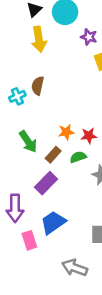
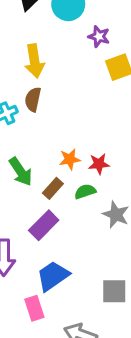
yellow arrow: (39, 39) -> (34, 61), moved
pink rectangle: (29, 240) -> (34, 308), moved

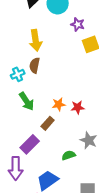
green arrow: (21, 172) -> (27, 101), moved
green semicircle: (85, 192) -> (69, 155), moved
purple rectangle: (44, 225) -> (30, 144), moved

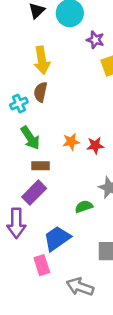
brown rectangle: (48, 123) -> (41, 166), moved, turned 48

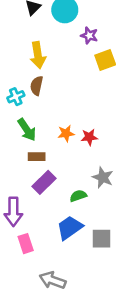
purple rectangle: (34, 193) -> (44, 182), moved
blue trapezoid: (57, 238) -> (70, 228), moved
pink rectangle: (42, 265) -> (26, 244), moved
gray arrow: (80, 287) -> (53, 280), moved

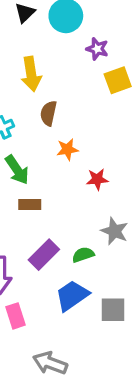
brown semicircle: (37, 86) -> (48, 113), moved
orange star: (66, 133) -> (67, 149), moved
purple rectangle: (44, 182) -> (44, 255), moved

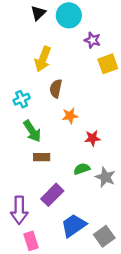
yellow arrow: (31, 74) -> (43, 59), turned 30
green semicircle: (83, 255) -> (82, 169), moved
gray square: (113, 310) -> (104, 236), turned -36

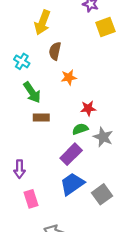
cyan cross: (22, 99) -> (22, 61), turned -35
red star: (92, 138) -> (88, 108), moved
purple rectangle: (52, 195) -> (71, 154), moved
purple arrow: (19, 210) -> (19, 169), size x0.7

